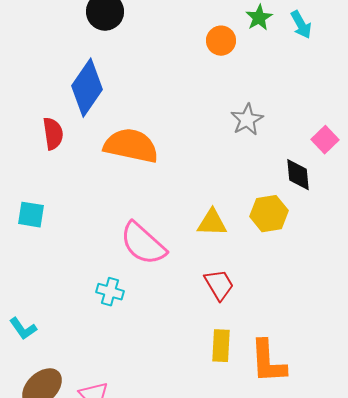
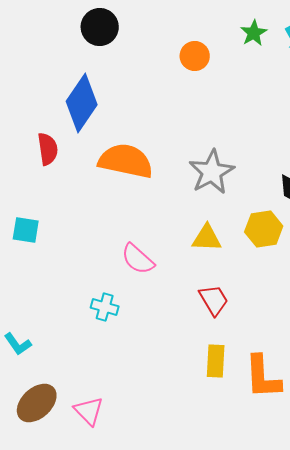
orange circle: (221, 41) -> (195, 56), moved
gray star: (247, 120) -> (212, 172), moved, size x1.4
pink semicircle: (143, 244) -> (138, 259), size x0.7

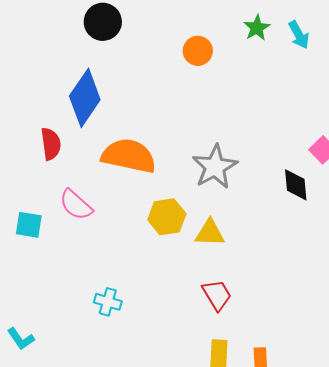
yellow hexagon: (264, 229) -> (167, 217), moved
pink semicircle: (138, 259) -> (76, 205), moved

